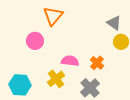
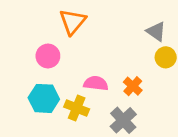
yellow cross: (56, 79) -> (77, 108), turned -30
cyan hexagon: (20, 85) -> (44, 98), moved

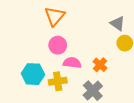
pink circle: (48, 56) -> (58, 45), moved
yellow cross: (77, 108) -> (58, 81), turned -30

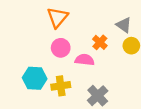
pink semicircle: (72, 63) -> (85, 60), moved
orange cross: (100, 65) -> (100, 42), moved

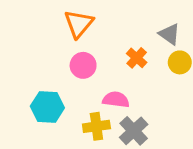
pink semicircle: (85, 60) -> (116, 100), moved
yellow cross: (61, 86) -> (96, 126), moved

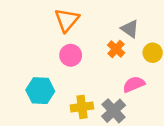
gray triangle: (169, 34) -> (130, 29), moved
pink semicircle: (116, 100) -> (134, 84), moved, turned -30

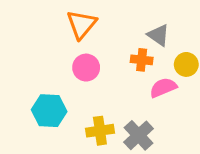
orange cross: (116, 49) -> (142, 60), turned -36
pink semicircle: (134, 84) -> (163, 88), moved

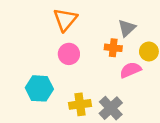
gray triangle: (159, 35) -> (127, 28), turned 42

